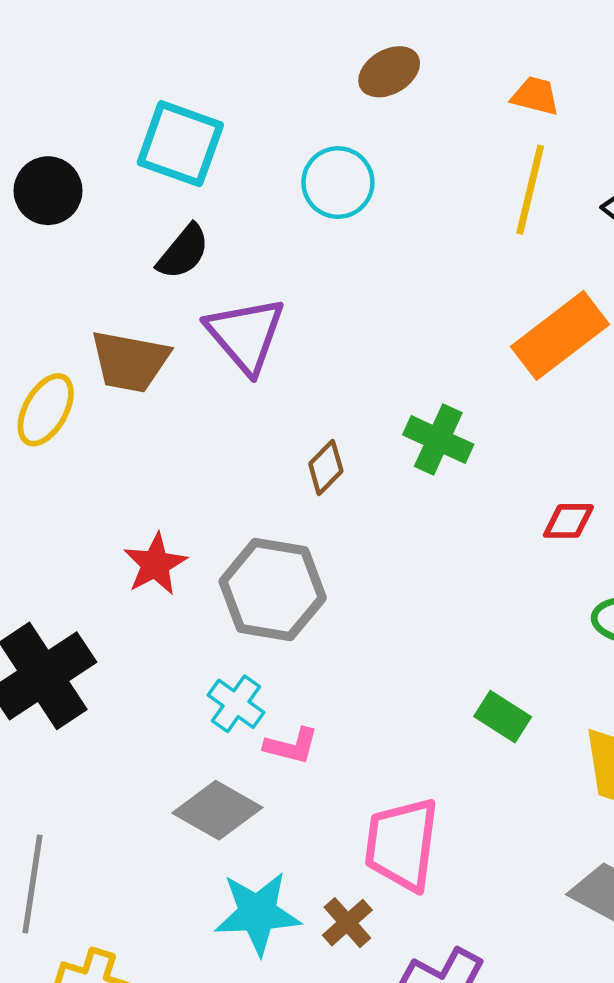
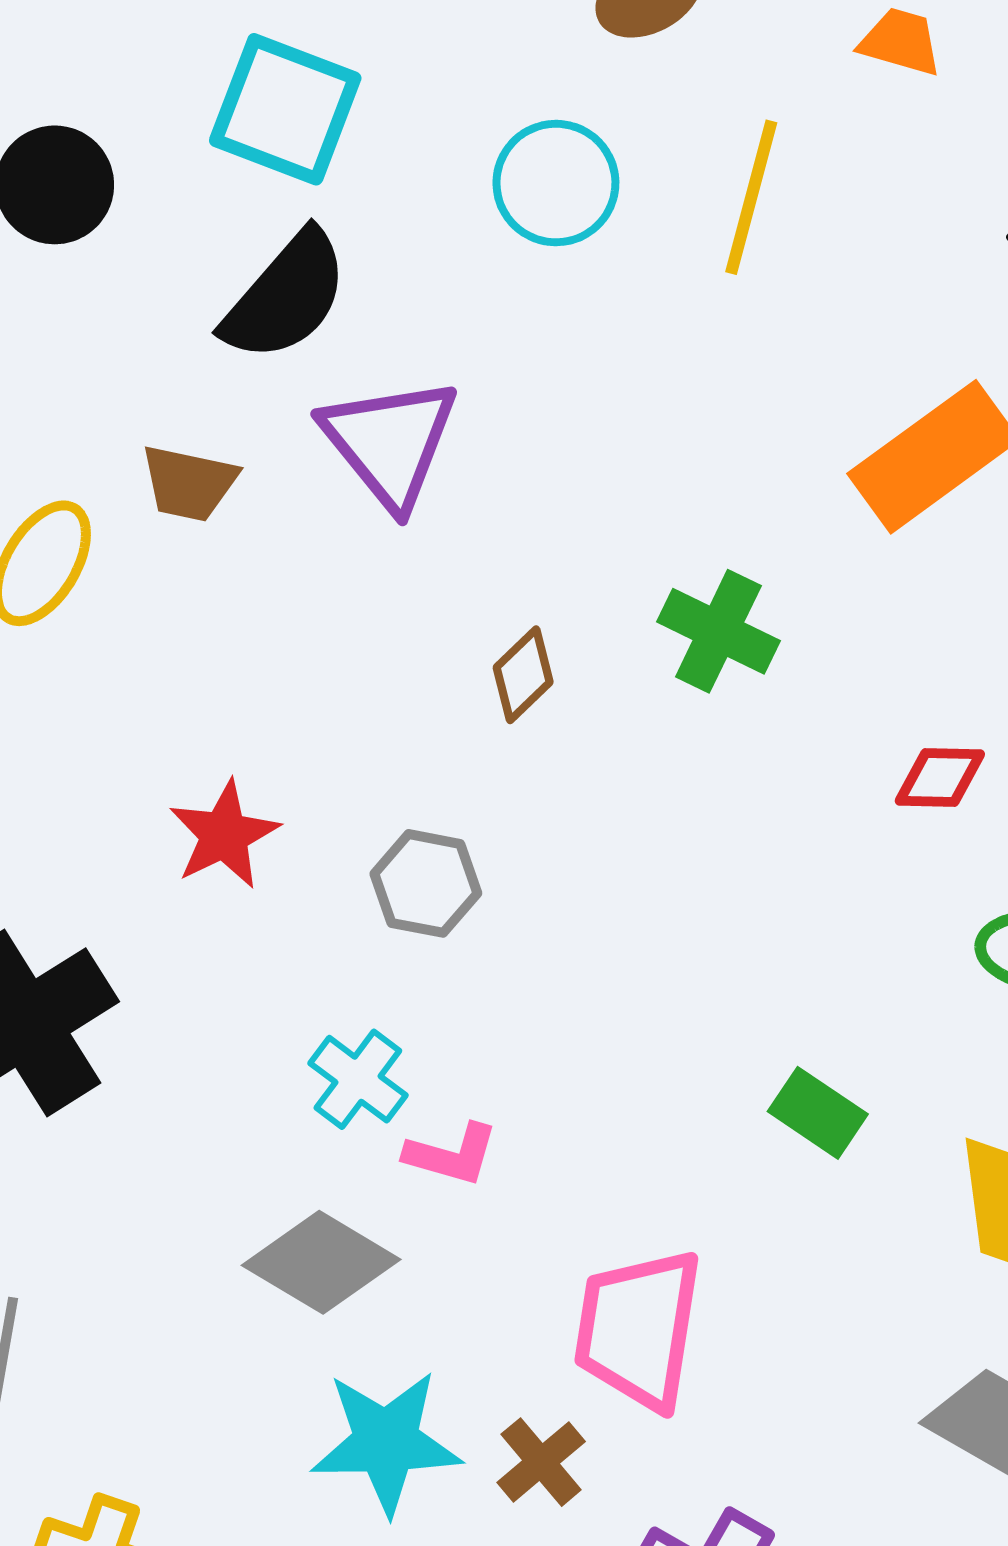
yellow line: (530, 190) -> (751, 197), moved
black semicircle: (183, 252) -> (286, 296), size x1.4
brown trapezoid: (130, 361) -> (189, 483), size x0.7
gray hexagon: (273, 590) -> (426, 883), size x0.6

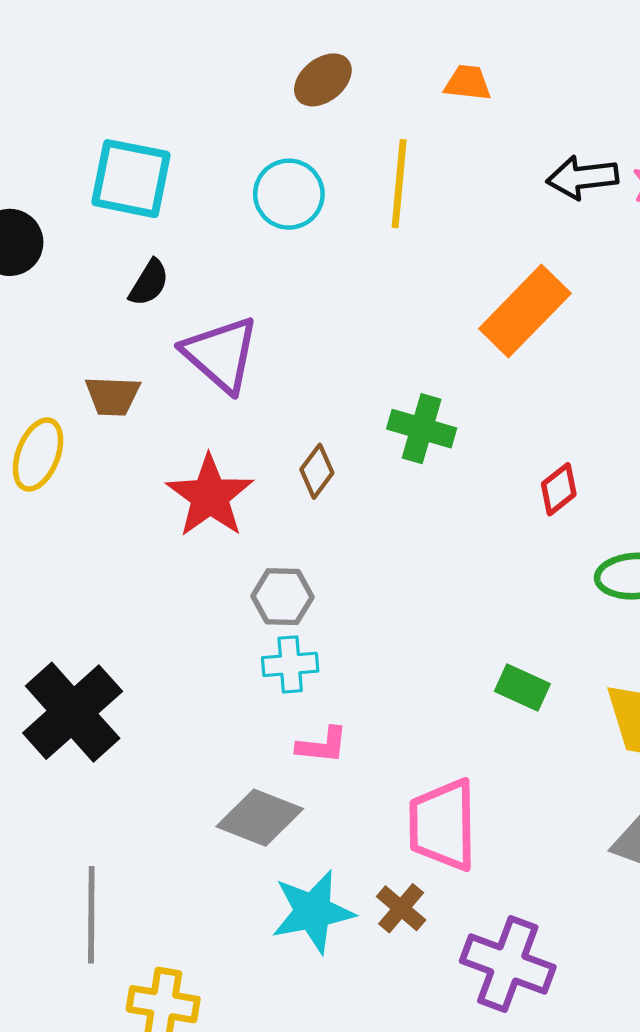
black semicircle: (286, 296) -> (149, 283), size x0.6
red diamond: (940, 777) -> (559, 489), turned -30
red star: (224, 835) -> (210, 496), moved, size x1.4
cyan cross: (358, 1079) -> (290, 664), moved, turned -32

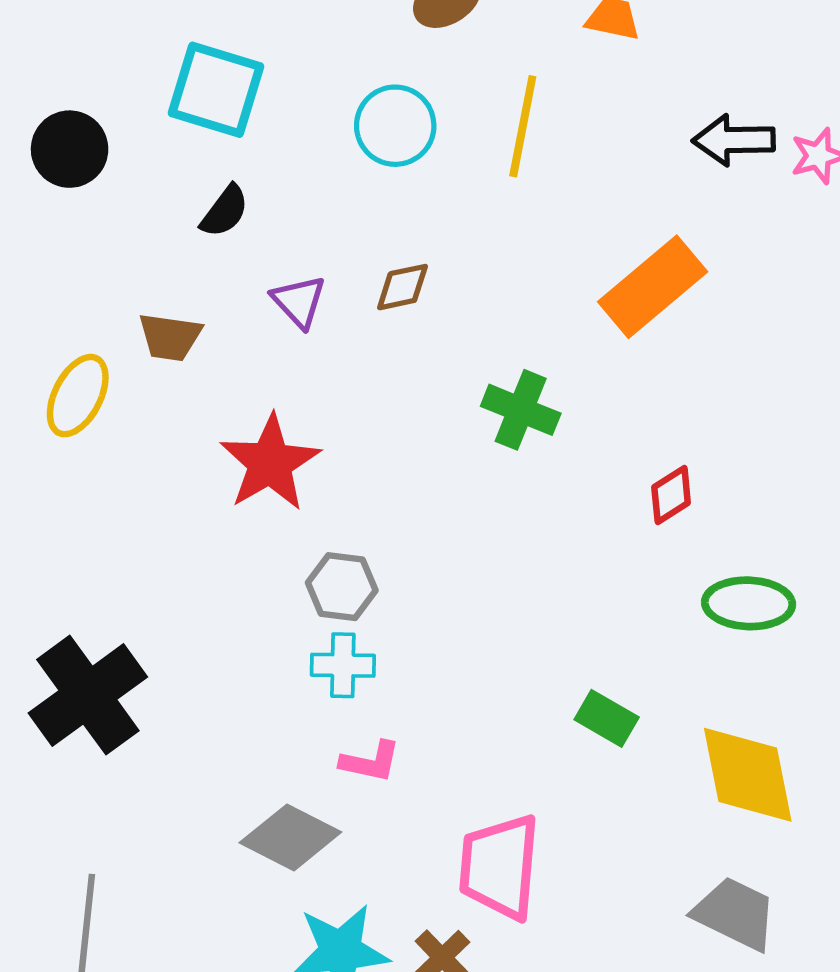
purple triangle: (221, 354) -> (299, 301), size x0.6
brown diamond: (317, 471) -> (402, 287), moved, turned 36

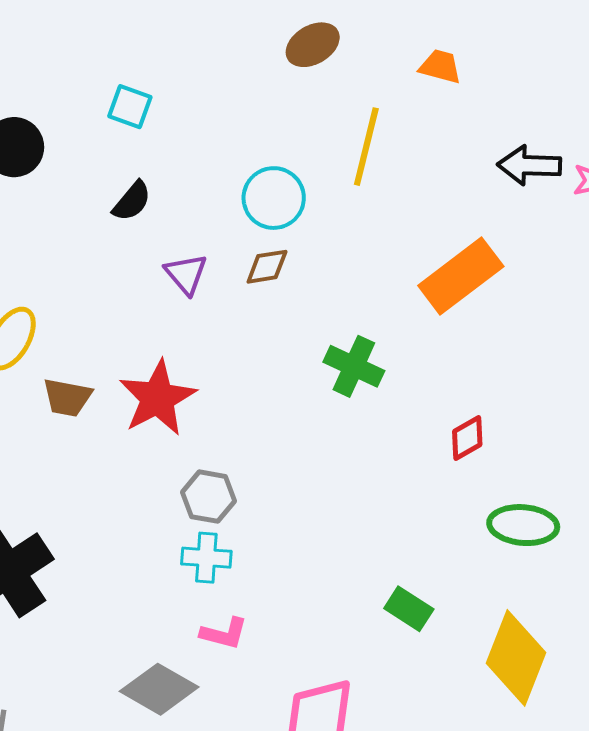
cyan square: (216, 90) -> (130, 107), size x0.6
cyan circle: (395, 126) -> (274, 198), moved
brown trapezoid: (170, 337) -> (67, 397), moved
yellow diamond: (748, 775) -> (516, 658), turned 30

